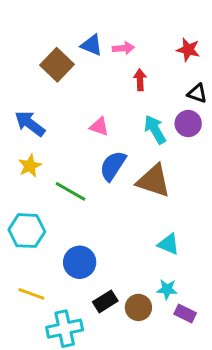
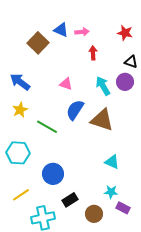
yellow line: (31, 294) -> (21, 195), turned -54
brown circle: (138, 307) -> (94, 214), moved

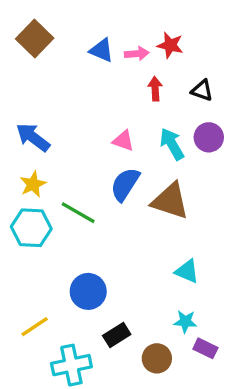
red star: (125, 33) -> (170, 45), moved
brown square: (38, 43) -> (35, 39), moved
black triangle: (131, 62) -> (202, 90), moved
pink triangle: (66, 84) -> (123, 141), moved
cyan hexagon: (18, 153) -> (31, 228), moved

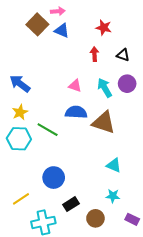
brown square: (35, 39) -> (37, 24), moved
pink arrow: (137, 54) -> (58, 11), moved
blue semicircle: (125, 184) -> (76, 112), turned 60
purple rectangle: (205, 348) -> (132, 219), moved

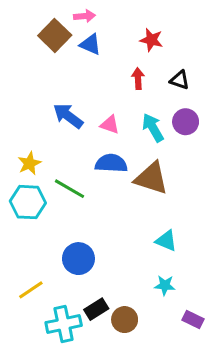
blue arrow: (20, 84) -> (68, 116), moved
black rectangle: (71, 204) -> (96, 309), moved
brown circle: (95, 218) -> (125, 320), moved

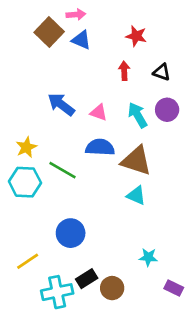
cyan triangle: (166, 241) -> (136, 196), moved

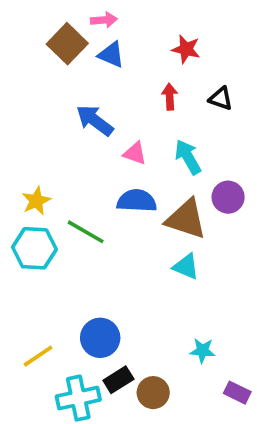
blue arrow: (61, 104) -> (95, 120), moved
purple circle: (167, 110) -> (228, 197), moved
blue circle: (71, 233) -> (100, 338), moved

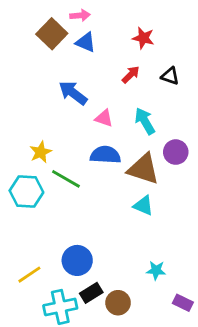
red arrow: (170, 97) -> (131, 75), turned 48
yellow star: (36, 201) -> (41, 152), moved

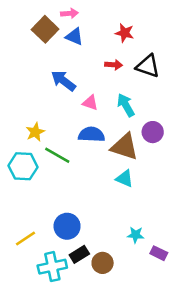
red arrow: (131, 75) -> (114, 65), turned 49
black triangle: (170, 76) -> (148, 66), size x1.5
purple rectangle: (183, 303) -> (159, 253), moved

